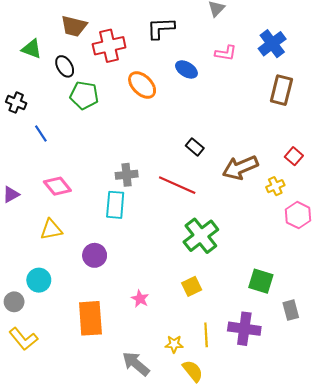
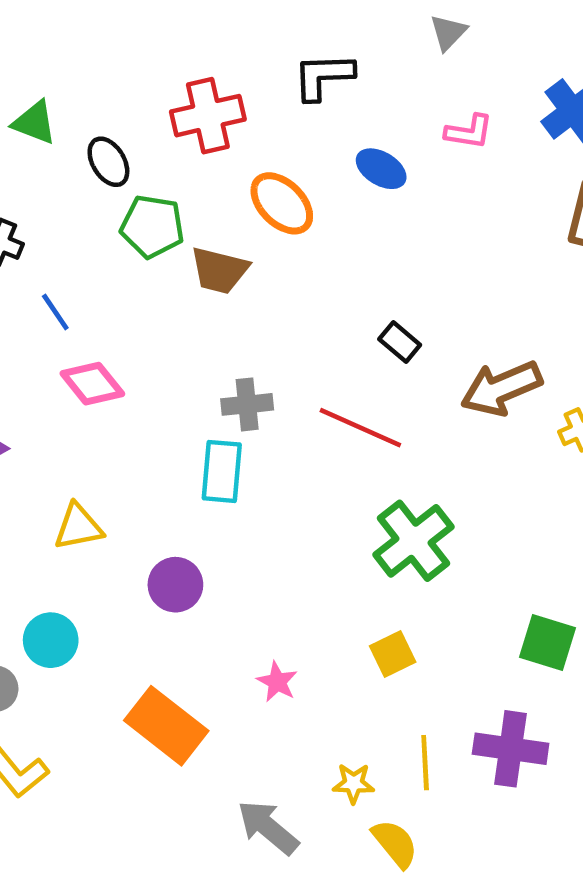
brown trapezoid: (74, 26) -> (219, 270), moved
pink diamond: (57, 186) -> (92, 384), moved
orange rectangle: (90, 318) -> (166, 726), turned -48

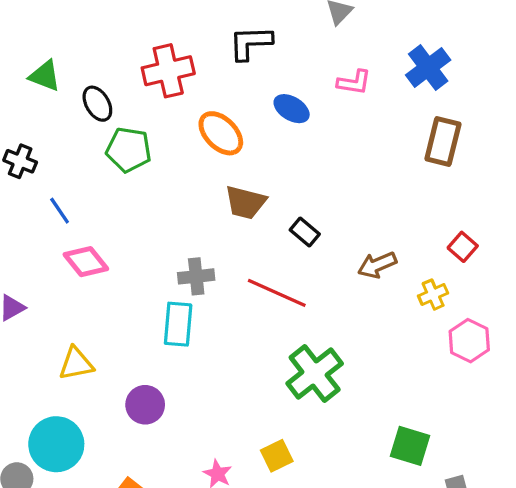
brown trapezoid: (219, 270) -> (245, 202), moved
brown arrow: (501, 388) -> (377, 265), size x0.7
cyan circle: (51, 640) -> (56, 444), size x1.4
yellow square: (393, 654) -> (277, 456), moved

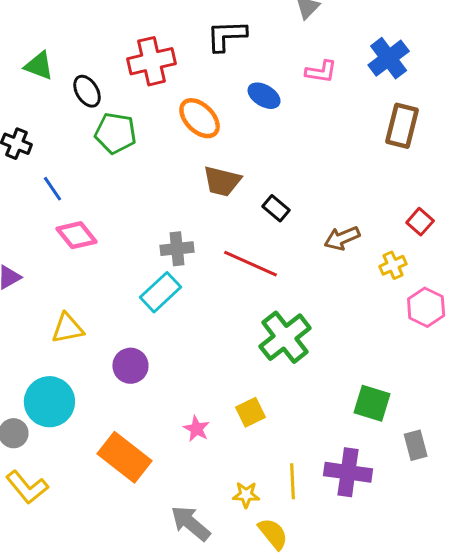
cyan rectangle: (178, 324) -> (161, 292), turned 42

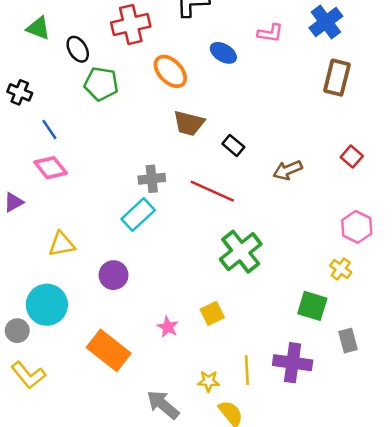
pink diamond: (76, 235) -> (51, 168), moved
yellow cross: (393, 265) -> (341, 269), moved, turned -30

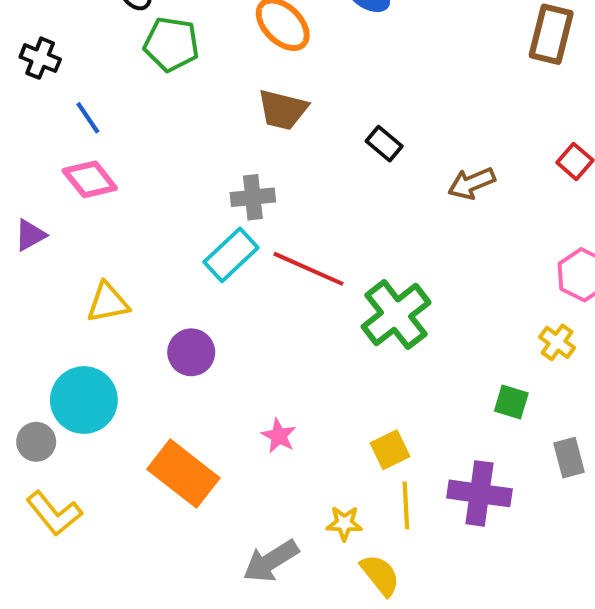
brown trapezoid: (189, 123) -> (283, 110), moved
red line: (212, 191) -> (309, 269), moved
green square: (312, 306) -> (511, 402), size x0.7
yellow square: (212, 313) -> (390, 450), moved
gray arrow: (163, 405) -> (271, 561), turned -72

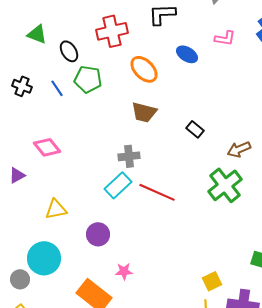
blue line: (88, 118) -> (57, 88), moved
green cross: (396, 315) -> (225, 185), moved
pink star: (279, 436) -> (124, 271), moved, turned -30
yellow square: (390, 450) -> (212, 281), moved

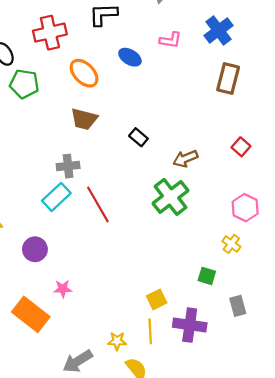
red line: (157, 192) -> (98, 204), turned 36

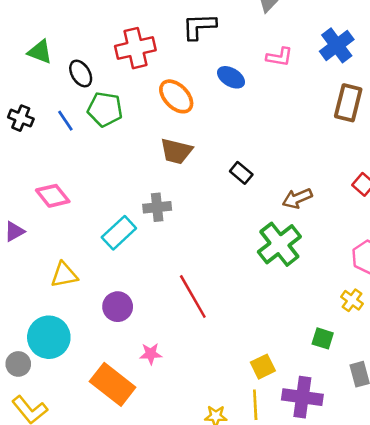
cyan rectangle: (56, 197) -> (119, 233), moved
red line: (98, 204) -> (193, 296), moved

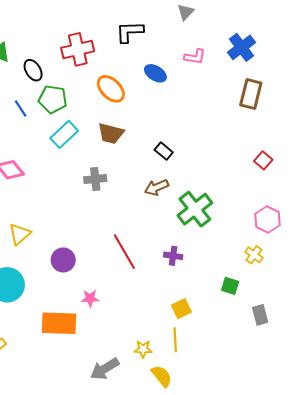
brown arrow: (297, 198) -> (156, 187), moved
cyan rectangle: (119, 233) -> (64, 134), moved
yellow triangle: (64, 275) -> (20, 234), turned -30
orange rectangle: (113, 384) -> (59, 323), turned -36
purple cross: (302, 397) -> (173, 256), moved, size x0.6

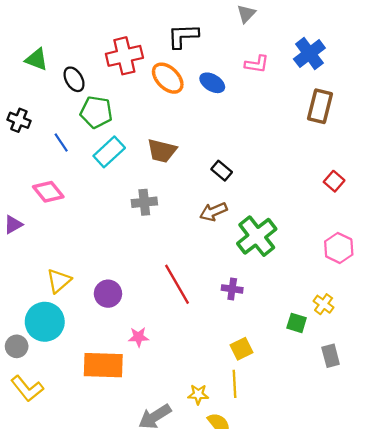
orange ellipse: (111, 89) -> (168, 78), moved
blue line: (21, 109) -> (61, 143), moved
yellow triangle: (20, 234) -> (59, 281), moved
yellow cross: (254, 255) -> (324, 304), moved

